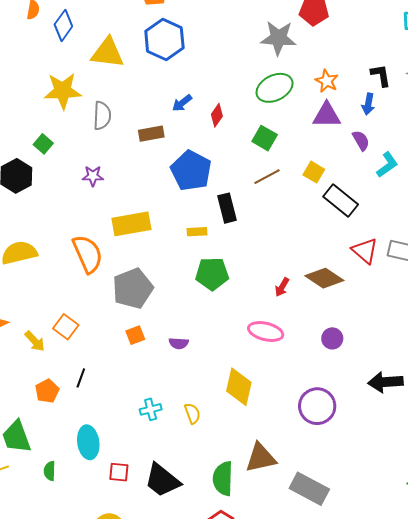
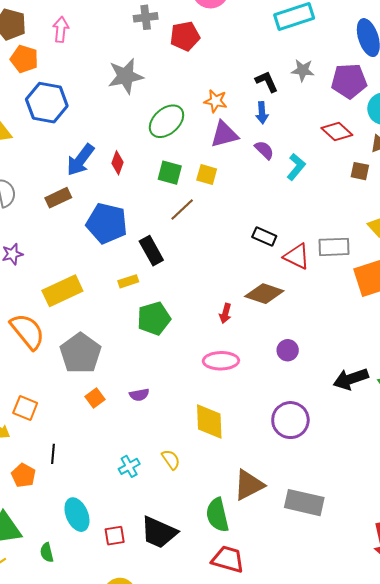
gray star: (278, 38) -> (125, 76), moved
blue arrow: (182, 103) -> (80, 160), size x1.6
yellow square: (314, 172) -> (207, 175), moved
black rectangle: (341, 200) -> (264, 237), moved, size x0.7

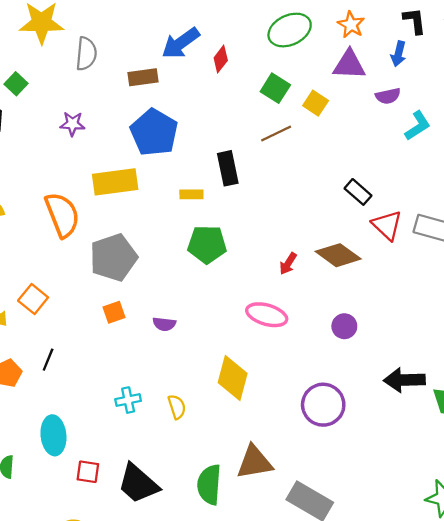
purple semicircle: (264, 150) -> (388, 96), turned 105
blue pentagon: (107, 223) -> (154, 132), moved

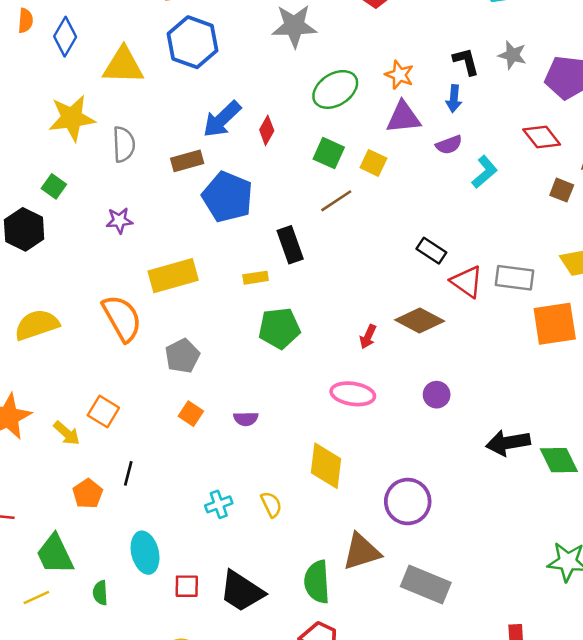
blue pentagon: (154, 132) -> (228, 197), moved
gray pentagon: (113, 258) -> (182, 356), size x0.7
orange square: (114, 312) -> (191, 414), turned -30
purple circle: (323, 405) -> (408, 502), moved

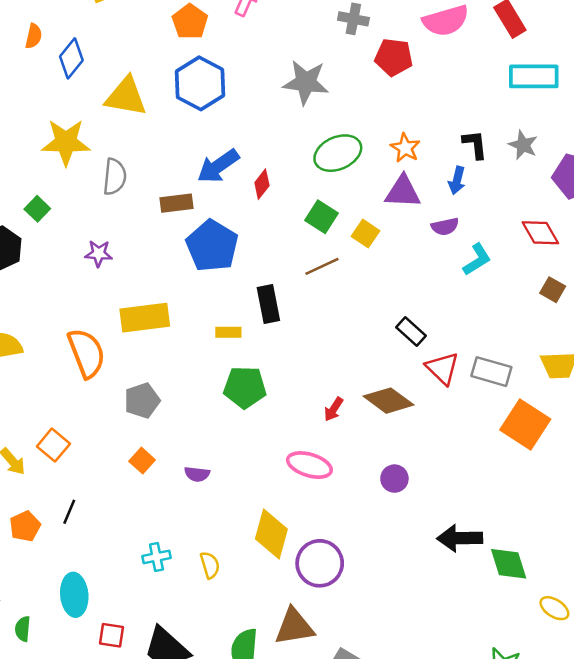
orange square: (555, 324) -> (525, 424), turned 33
purple circle: (408, 502) -> (320, 563), moved

